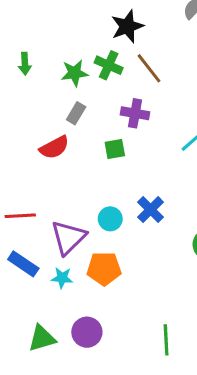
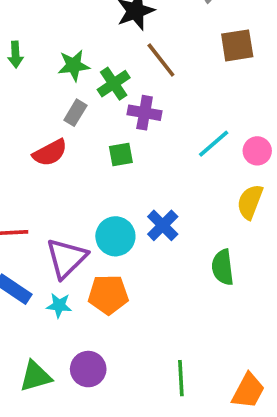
green cross: (109, 65) -> (114, 84), moved, turned 32
cyan circle: (110, 219) -> (115, 236), size x1.4

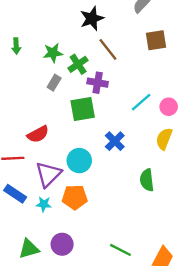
red semicircle: (50, 153) -> (38, 134), moved
green square: (121, 155) -> (83, 109), size x1.6
blue cross: (163, 225) -> (115, 141), moved
green line: (181, 378) -> (121, 250), turned -60

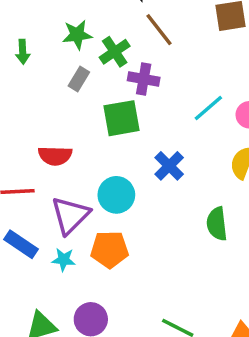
green arrow: (16, 46) -> (23, 52), moved
red semicircle: (38, 134) -> (55, 156), turned 30

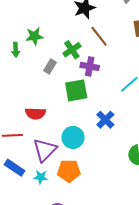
green star: (77, 35) -> (34, 36), moved

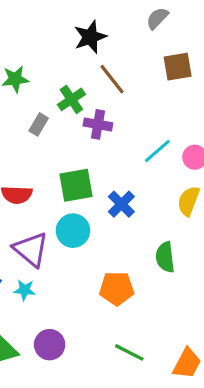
green square: (76, 90) -> (76, 185), moved
purple triangle: (45, 150) -> (31, 249), turned -35
orange pentagon: (69, 171) -> (117, 288), moved

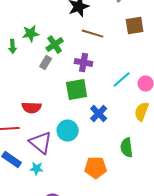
brown line: (112, 79) -> (93, 34), turned -35
green cross: (71, 99) -> (55, 45), moved
green square: (76, 185) -> (77, 90), moved

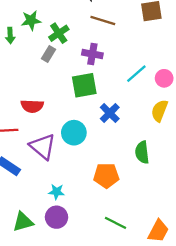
cyan star: (37, 169) -> (57, 192), moved

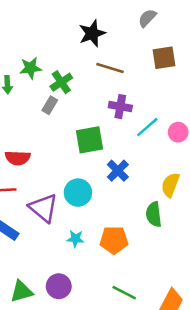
purple cross: (92, 54) -> (120, 107), moved
red semicircle: (32, 106) -> (18, 158), moved
yellow semicircle: (159, 111) -> (170, 185), moved
cyan star: (57, 192) -> (75, 239), moved

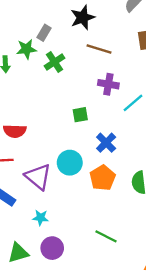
gray rectangle: (50, 105) -> (44, 33), moved
green square: (90, 140) -> (80, 115), size x0.6
cyan star: (75, 239) -> (40, 218), moved
orange pentagon: (114, 240) -> (103, 178), moved, turned -30
green line: (124, 293) -> (106, 236), moved

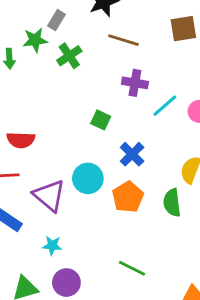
green square: (80, 115) -> (101, 120), turned 35

